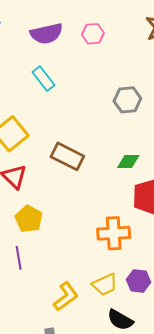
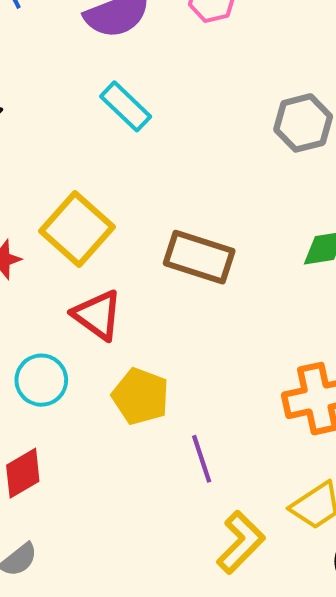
purple line: (19, 258) -> (202, 459), moved

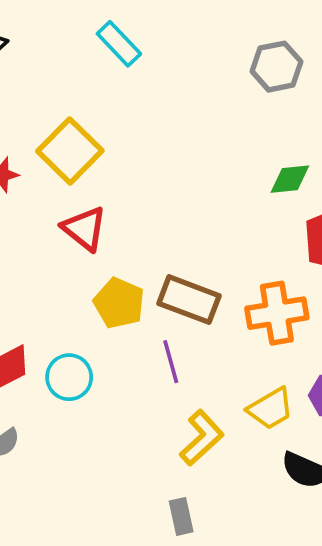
brown rectangle: (199, 257) -> (189, 300), moved
cyan circle: (41, 380) -> (69, 377), moved

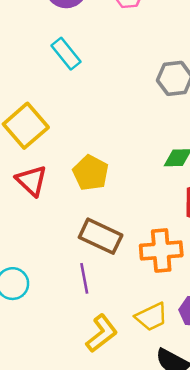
yellow pentagon: (119, 303) -> (91, 173), moved

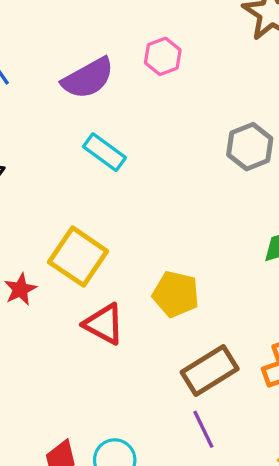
brown rectangle: (101, 236) -> (210, 371), turned -42

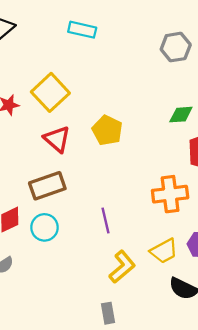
cyan rectangle: (104, 152) -> (82, 30), turned -36
brown rectangle: (210, 371) -> (47, 186), moved

